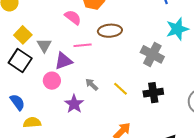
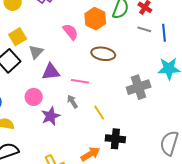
pink line: (83, 45) -> (80, 81), moved
gray cross: (152, 54) -> (139, 87), turned 30
pink circle: (52, 81) -> (34, 97), moved
black cross: (153, 93) -> (115, 139), moved

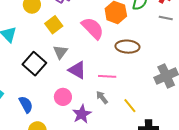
pink semicircle: (71, 32) -> (93, 28), size x1.4
yellow square: (18, 37) -> (54, 25), moved
purple triangle: (51, 72) -> (77, 70), turned 42

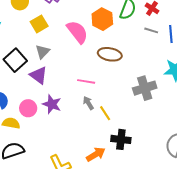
purple triangle: (77, 70) -> (38, 75), moved
pink circle: (63, 97) -> (28, 108), moved
gray arrow: (102, 97) -> (88, 103), moved
purple star: (82, 114) -> (52, 104), moved, turned -30

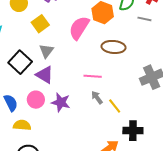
gray line: (151, 30) -> (144, 19), moved
pink semicircle: (77, 32) -> (79, 28), turned -105
pink circle: (28, 108) -> (36, 100), moved

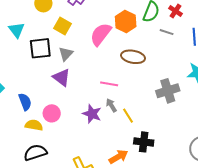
yellow square: (40, 24) -> (62, 26), turned -30
black square: (20, 62) -> (40, 48), moved, turned 35
pink circle: (36, 100) -> (52, 113), moved
purple star: (61, 102) -> (92, 114), moved

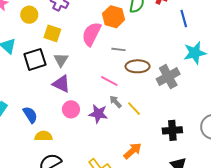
gray line: (167, 32) -> (118, 49), moved
brown ellipse: (133, 57) -> (138, 66), moved
pink line: (109, 84) -> (109, 81), turned 30
pink circle: (52, 113) -> (71, 109), moved
black cross: (144, 142) -> (172, 130), moved

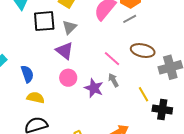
gray line: (118, 49) -> (130, 19), moved, turned -48
yellow line: (134, 109) -> (144, 94), moved
black cross: (172, 130) -> (162, 110), moved

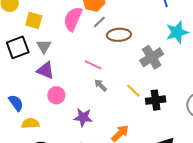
brown ellipse: (143, 51) -> (119, 35), moved
purple star: (94, 88) -> (83, 117), moved

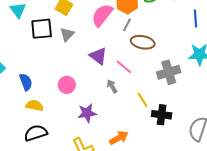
gray line: (99, 22) -> (127, 25), turned -32
pink line: (93, 65) -> (124, 67), moved
purple triangle: (45, 70) -> (98, 56), moved
purple star: (83, 117) -> (87, 113), turned -30

